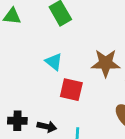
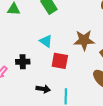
black cross: (17, 121) -> (23, 62), moved

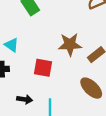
cyan triangle: (46, 41) -> (12, 45), moved

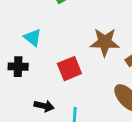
red square: (43, 68) -> (69, 69), turned -36

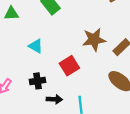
black cross: (18, 67) -> (38, 81), moved

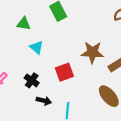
green triangle: (11, 13) -> (24, 24), moved
black cross: (38, 81) -> (32, 80), turned 32

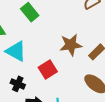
cyan triangle: (37, 47) -> (16, 51), size x1.5

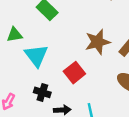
cyan triangle: (16, 51) -> (36, 56), turned 30

